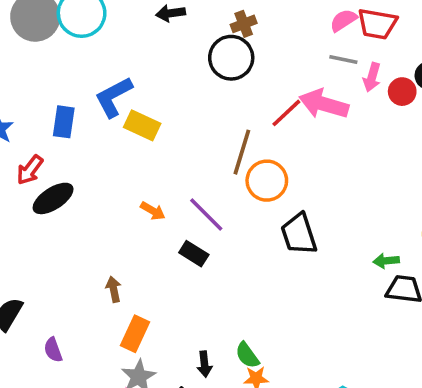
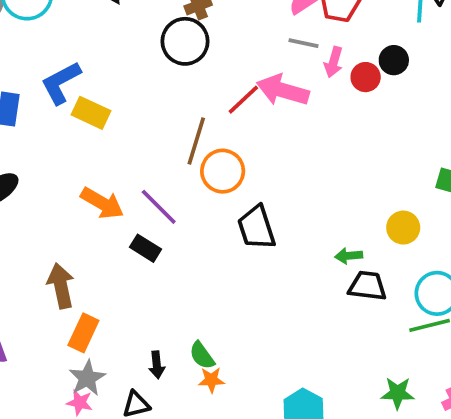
orange arrow: (153, 211) -> (102, 203), size x1.6
brown arrow: (114, 289) -> (61, 286), size x1.6

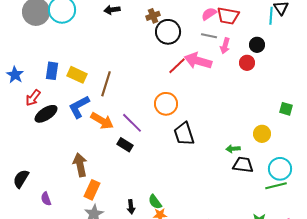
black circle: (185, 41) -> (168, 32), moved
red circle: (366, 77) -> (247, 63), moved
blue L-shape: (61, 83) -> (79, 107), moved
yellow rectangle: (91, 113) -> (77, 75), moved
brown line: (196, 141) -> (106, 84), moved

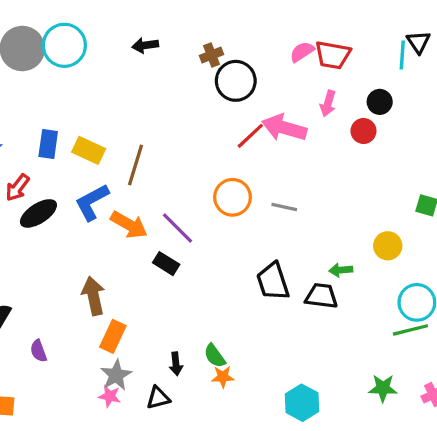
gray line: (209, 36) -> (284, 207), moved
black trapezoid: (184, 134) -> (273, 281), moved
black trapezoid: (243, 165) -> (321, 296), moved

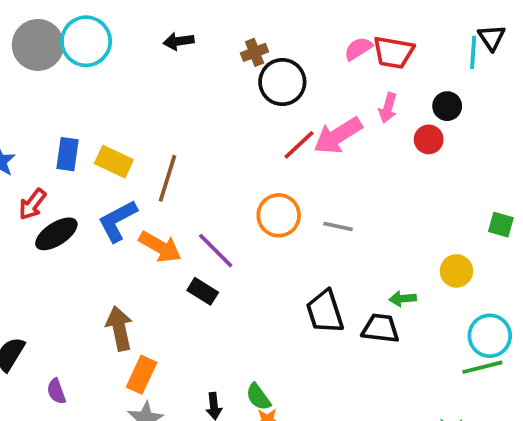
pink arrow: (284, 128) -> (338, 136), turned -48

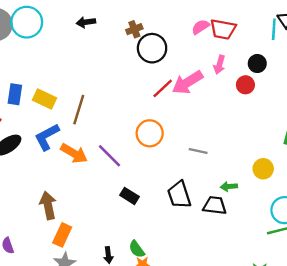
gray line: (338, 226) -> (198, 151), moved
black rectangle: (203, 291) -> (130, 196), moved

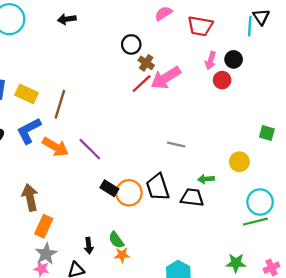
pink semicircle: (201, 27) -> (163, 13), moved
brown cross: (134, 29) -> (146, 63), moved, turned -35
black circle: (152, 48) -> (131, 44), size x0.7
pink arrow: (219, 65) -> (211, 61), moved
orange circle: (150, 133) -> (129, 193), moved

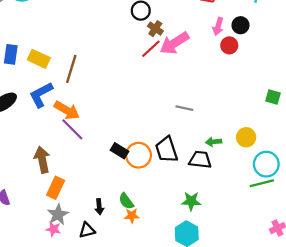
purple line: (90, 149) -> (72, 129), moved
yellow circle: (239, 162) -> (246, 137), moved
green star: (236, 263) -> (191, 201), moved

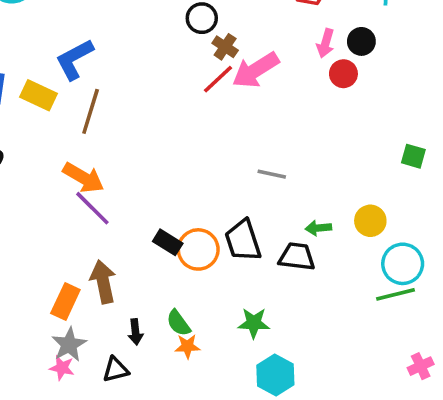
blue L-shape: (41, 95) -> (74, 59), moved
brown arrow: (42, 160) -> (103, 282), moved
green star: (191, 201) -> (254, 323), moved

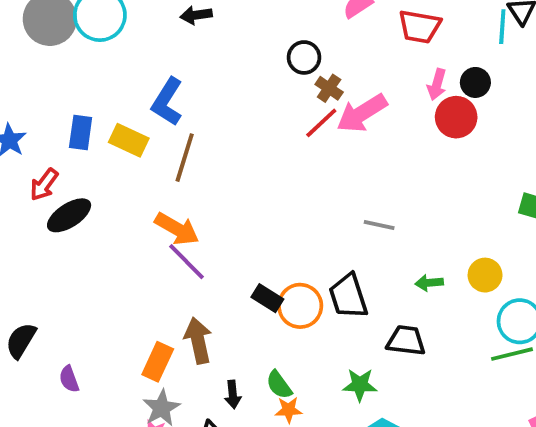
blue L-shape: (74, 59) -> (167, 102), turned -30
red circle: (343, 74) -> (456, 117), size x1.4
black trapezoid: (297, 257) -> (406, 341), moved

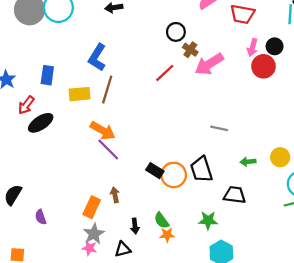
red line: (321, 123) -> (165, 73), moved
yellow rectangle: (129, 140) -> (79, 94), moved, turned -30
brown arrow: (198, 341) -> (115, 195), size x0.6

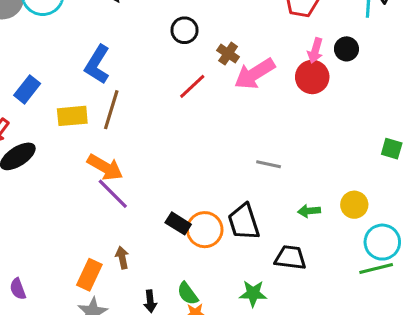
black circle: (176, 32) -> (184, 30), moved
red circle: (263, 66) -> (312, 77), moved
blue rectangle: (47, 75) -> (27, 89), turned 30

